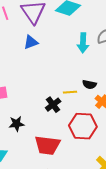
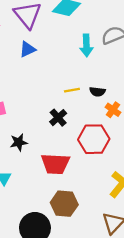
yellow line: (70, 92) -> (72, 90), moved

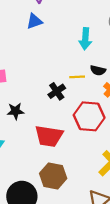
cyan arrow: (86, 45) -> (85, 39), moved
yellow line: (72, 90) -> (77, 77), moved

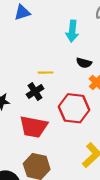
yellow line: (77, 77) -> (46, 73), moved
black cross: (57, 91) -> (35, 92), moved

